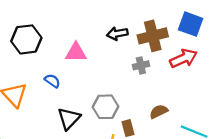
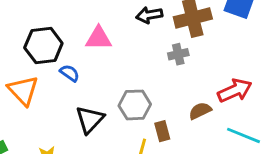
black hexagon: (26, 39) -> (43, 46), moved
red arrow: (183, 58) -> (235, 90), moved

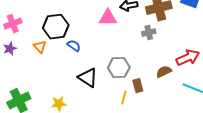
pink triangle: (99, 38) -> (108, 18), moved
orange triangle: (23, 90) -> (40, 47), moved, size x0.6
black triangle: (90, 119) -> (88, 78), turned -40

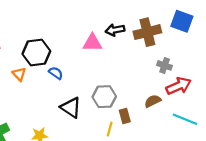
gray cross: (149, 33) -> (165, 65), moved, turned 32

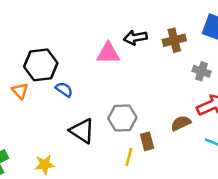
brown cross: (147, 32) -> (174, 40), size x0.7
gray cross: (165, 65) -> (202, 71), moved

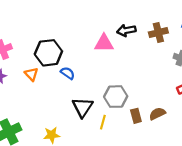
brown semicircle: (181, 123) -> (157, 114), moved
black triangle: (82, 131) -> (83, 107), turned 30
yellow line: (129, 157) -> (103, 122), moved

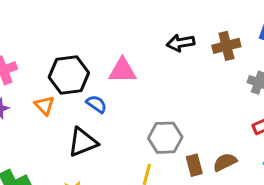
pink triangle: (104, 43) -> (122, 70), moved
black triangle: (83, 107) -> (83, 142), moved, turned 35

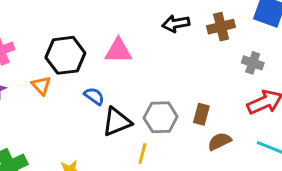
blue semicircle: (96, 104) -> (94, 96), moved
black triangle: (83, 142) -> (117, 122), moved
brown rectangle: (194, 165) -> (201, 114), moved, turned 30

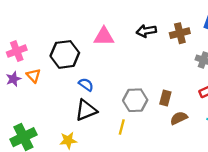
pink triangle: (118, 51) -> (104, 37), moved
orange triangle: (41, 86) -> (34, 76), moved
black triangle: (117, 122) -> (86, 110), moved

